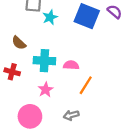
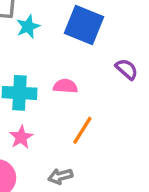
purple semicircle: (115, 12) -> (127, 69), moved
pink semicircle: (71, 65) -> (65, 86), moved

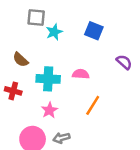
blue square: (84, 25) -> (94, 31), size x0.7
gray arrow: (60, 176) -> (61, 138), moved

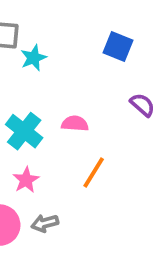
blue square: (94, 31) -> (118, 47), moved
cyan cross: (48, 79) -> (24, 131), turned 35

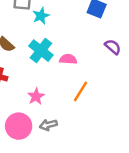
cyan cross: (24, 131) -> (41, 51), moved

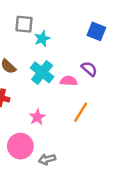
purple semicircle: (113, 47) -> (89, 69), moved
gray arrow: (48, 125) -> (47, 159), moved

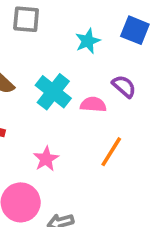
cyan star: (42, 39) -> (88, 41), moved

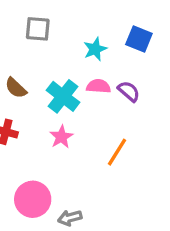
pink semicircle: (93, 104) -> (98, 86), moved
pink star: (46, 159) -> (61, 137), moved

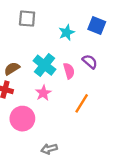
pink semicircle: (98, 86) -> (69, 71), moved, turned 70
brown semicircle: (16, 88) -> (12, 69), moved, turned 105
pink circle: (33, 199) -> (22, 119), moved

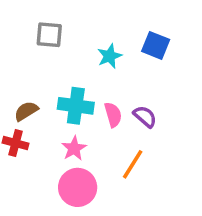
purple semicircle: (90, 62) -> (145, 116), moved
cyan cross: (44, 65) -> (76, 106), turned -30
pink circle: (22, 119) -> (78, 187), moved

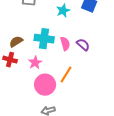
pink star: (74, 148) -> (35, 63), moved
orange line: (133, 164) -> (66, 75), moved

